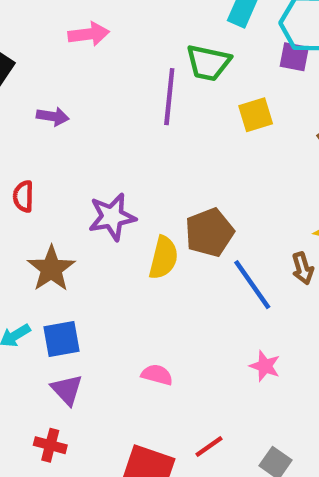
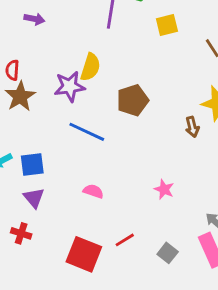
yellow semicircle: (164, 258) -> (90, 67), moved
brown star: (51, 269) -> (20, 96), moved
blue line: (252, 285) -> (87, 132), moved, turned -33

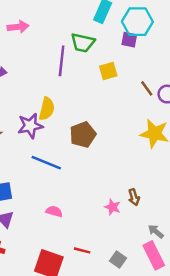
brown arrow: (192, 127) -> (134, 197), moved
red line: (125, 240) -> (82, 250), turned 49

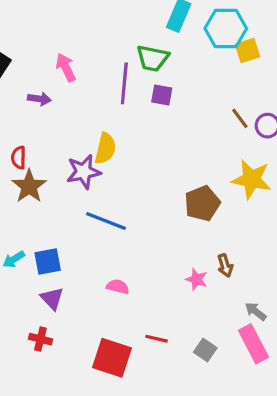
pink arrow: (18, 27) -> (66, 67), moved, turned -108
purple square: (129, 40) -> (162, 95), moved
yellow square: (108, 71) -> (247, 50), moved
brown pentagon: (83, 135) -> (202, 203), moved

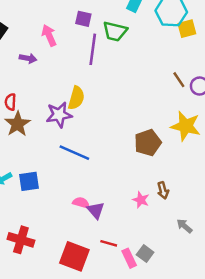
purple square: (162, 95) -> (83, 19), moved
purple triangle: (52, 298) -> (96, 210), moved
red cross: (40, 339) -> (21, 240), size x1.5
pink rectangle: (253, 344) -> (129, 258), moved, size x0.7

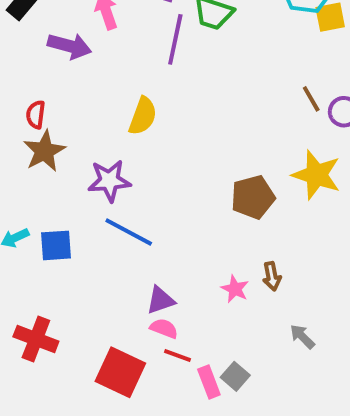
purple arrow: (28, 58) -> (69, 46), size x1.5
purple star: (59, 115) -> (109, 181), moved
blue line: (74, 153) -> (129, 232), moved
pink semicircle: (81, 203) -> (164, 328), moved
purple triangle: (96, 210) -> (160, 300), turned 48

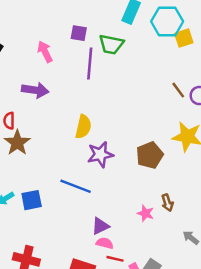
purple arrow: (69, 46) -> (35, 90), moved
yellow semicircle: (143, 116) -> (83, 127), moved
purple star: (109, 181) -> (100, 154), moved

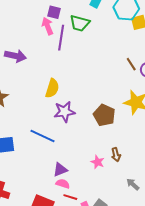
pink arrow: (45, 52) -> (48, 26), moved
brown pentagon: (150, 155) -> (104, 115), turned -30

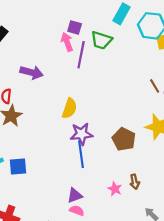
blue line: (42, 136) -> (81, 154), moved, turned 55

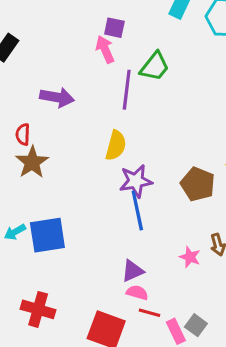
green trapezoid: (101, 40) -> (155, 67), moved, turned -65
purple line: (81, 55) -> (127, 90), moved
blue square: (18, 167) -> (47, 235), size x1.4

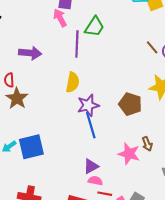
pink star: (190, 257) -> (129, 154), size x1.5

